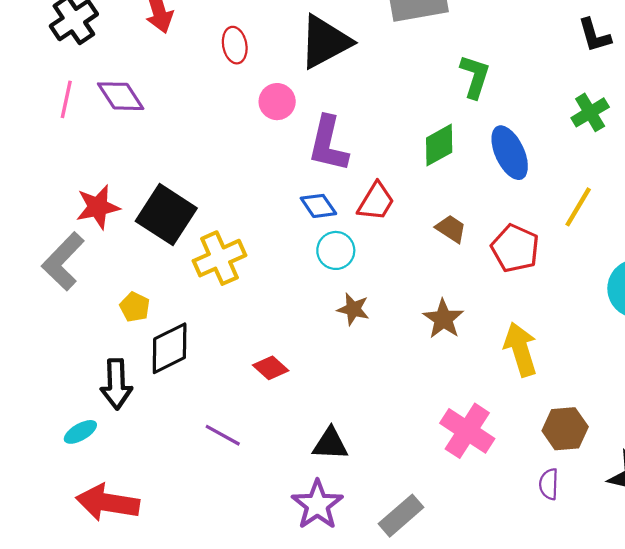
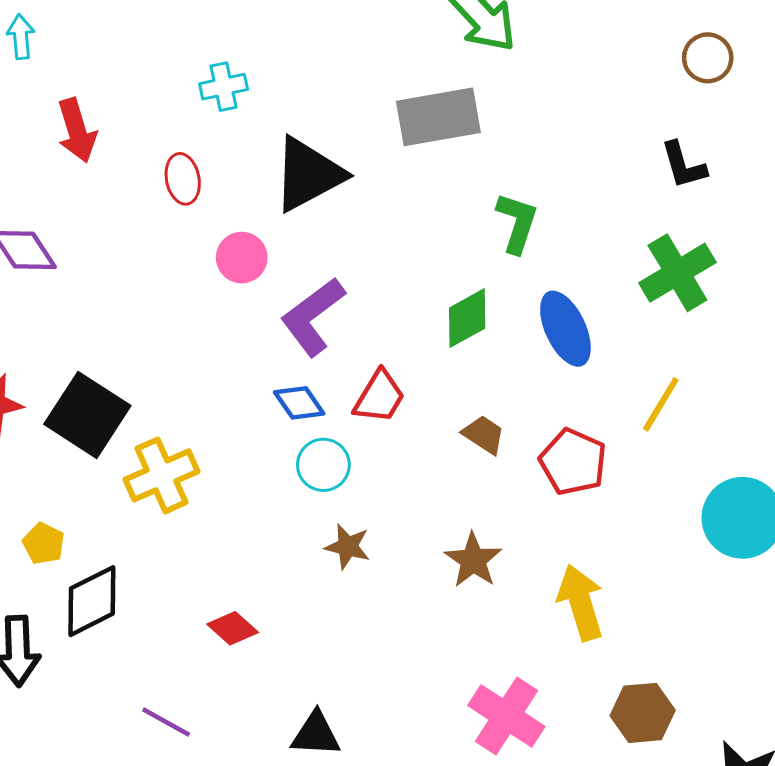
green cross: (590, 112) -> (677, 273), size x1.4
purple L-shape: (328, 144) -> (313, 317), turned 40

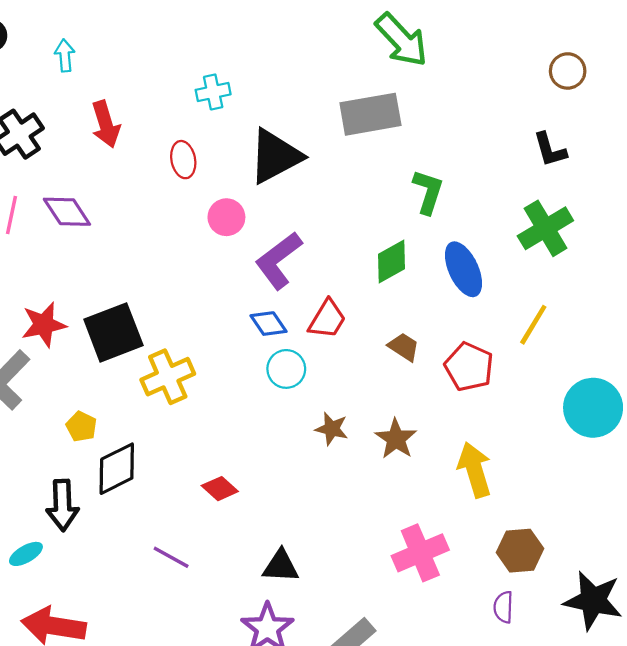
black square: (87, 415) -> (113, 332), turned 36
brown star: (348, 547) -> (332, 429), moved
pink cross: (506, 716) -> (420, 553), turned 34

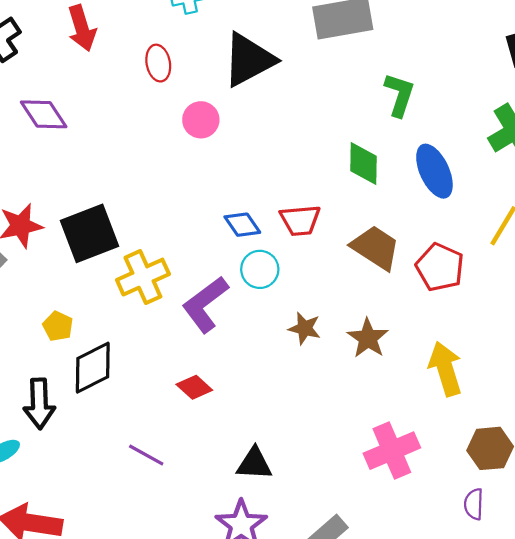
purple L-shape: (279, 260) -> (205, 304), moved
green diamond: (391, 262) -> (363, 163), turned -60
red trapezoid: (327, 319) -> (300, 220), turned 54
brown trapezoid: (404, 347) -> (376, 248), size x1.6

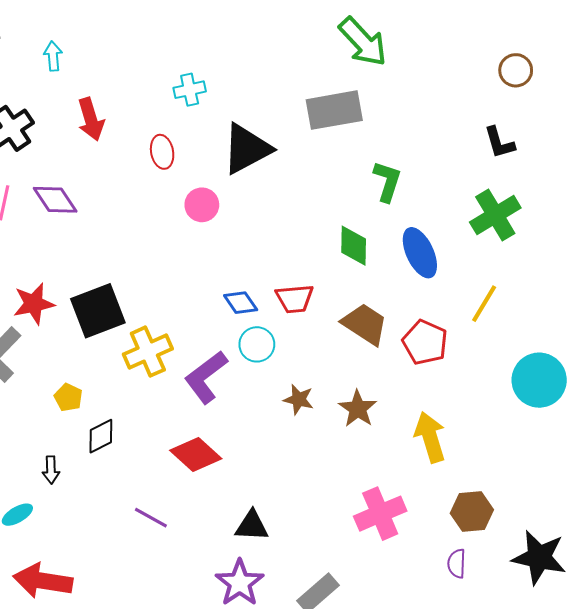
black diamond: (93, 368) -> (101, 436), size x0.7
red diamond: (194, 387) -> (196, 454), size x1.5
black arrow: (39, 404) -> (51, 470), size x0.6

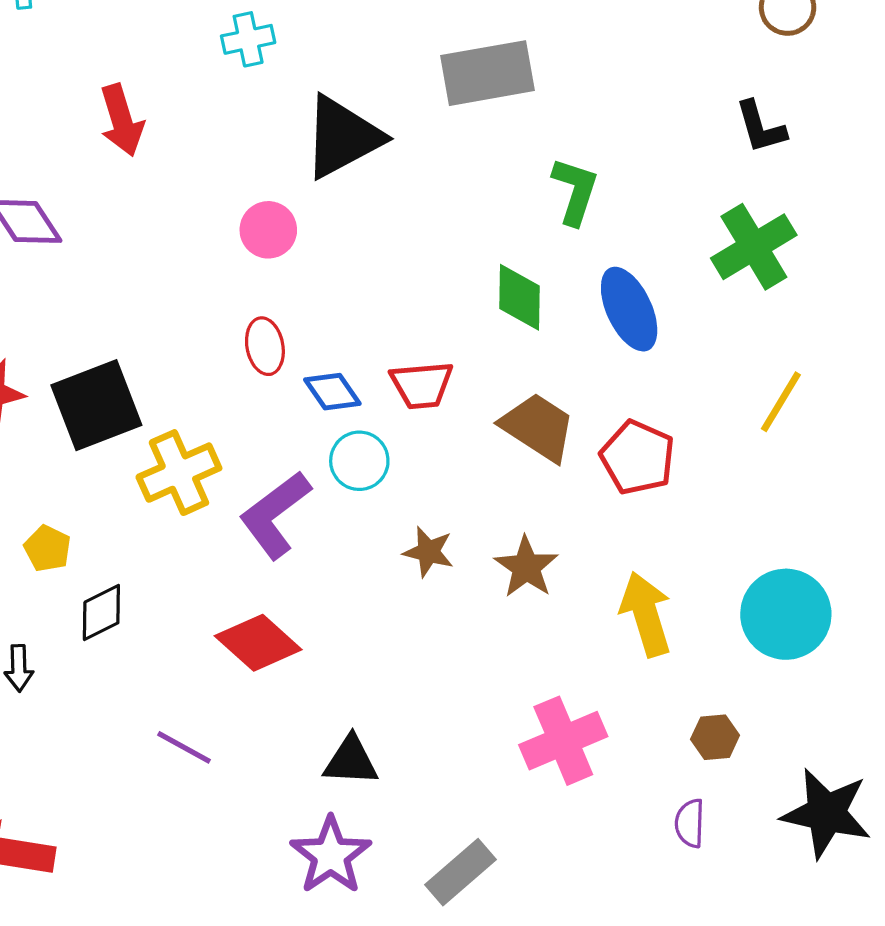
red arrow: (91, 119) -> (122, 120), moved
red ellipse: (162, 152) -> (265, 346), moved
yellow line: (484, 304) -> (781, 402), moved
cyan circle: (539, 380) -> (786, 614), moved
brown hexagon: (472, 512) -> (715, 737), size x0.7

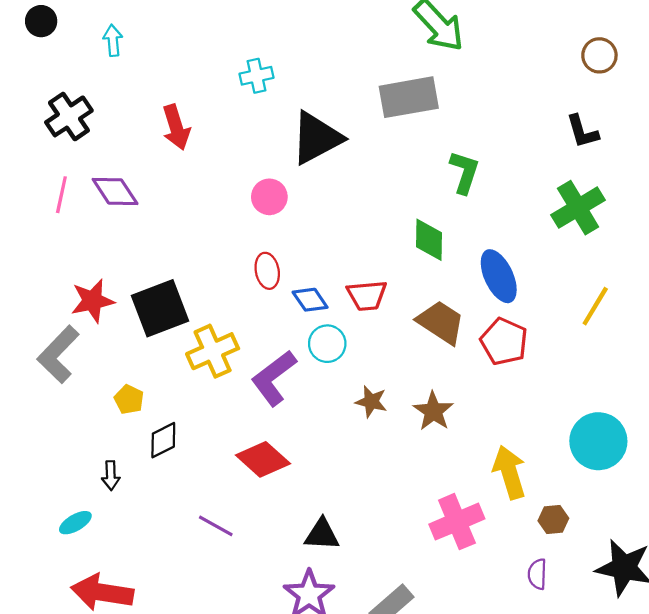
blue ellipse: (629, 309) -> (499, 276), moved
yellow arrow: (646, 614) -> (509, 472), moved

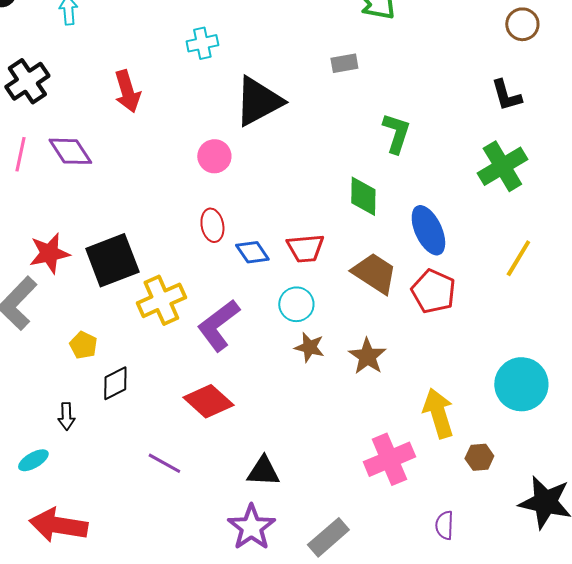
gray rectangle: (409, 97) -> (344, 63), size x0.5
cyan circle: (327, 344) -> (296, 304), moved
purple semicircle: (537, 574) -> (444, 525), moved

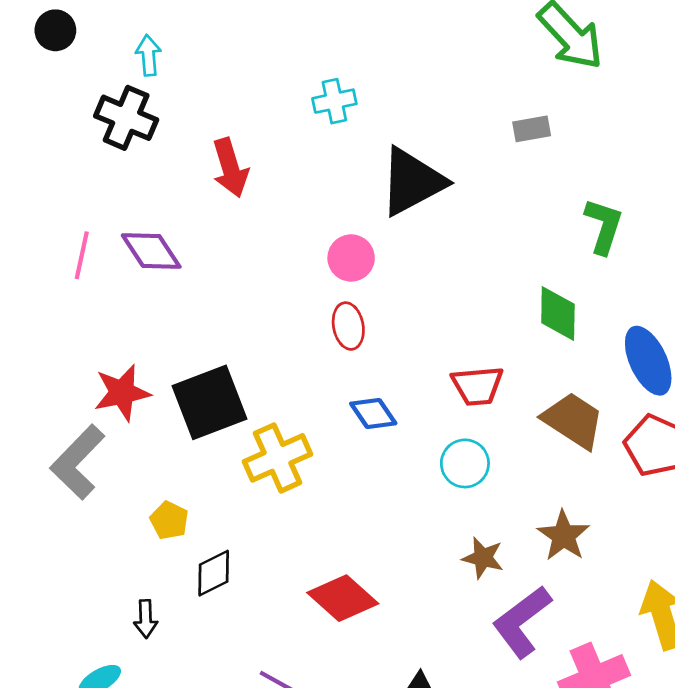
black cross: (27, 81) -> (126, 118), moved, turned -33
red ellipse: (212, 225) -> (348, 326), moved
blue diamond: (252, 252) -> (373, 413), moved
purple L-shape: (218, 325) -> (522, 622), moved
brown star: (309, 347) -> (483, 558), moved

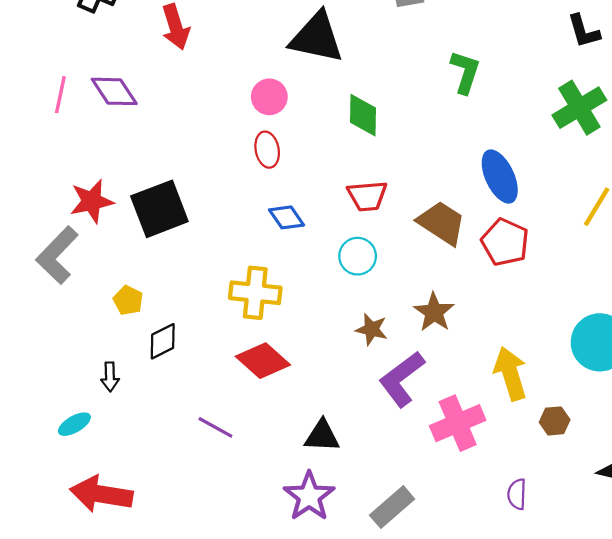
black triangle: (412, 182) -> (317, 38), turned 40
green diamond: (558, 314) -> (363, 115), moved
yellow cross: (277, 458) -> (255, 293), moved, turned 30

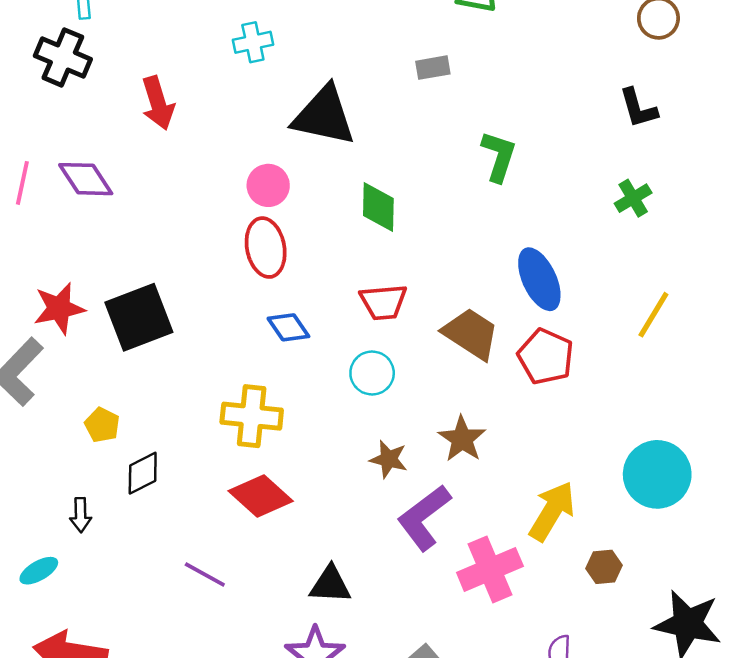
green cross: (579, 108) -> (633, 198), size x0.6
red ellipse: (267, 150) -> (266, 248), size x1.4
yellow arrow: (510, 374) -> (552, 511), turned 48

